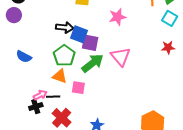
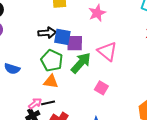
pink square: (78, 88) -> (101, 88), moved, turned 32

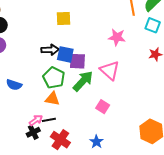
pink star: (97, 13) -> (117, 37), moved, turned 30

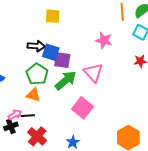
pink square: (103, 107) -> (83, 108), size x1.5

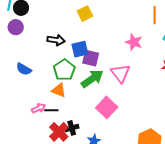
yellow square: (53, 16) -> (85, 14), turned -35
black arrow: (36, 46) -> (56, 40), moved
blue square: (51, 52) -> (80, 49), turned -36
black cross: (11, 126) -> (72, 128), moved

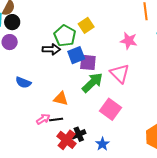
yellow square: (85, 14) -> (86, 25), moved
green pentagon: (64, 70) -> (65, 36), moved

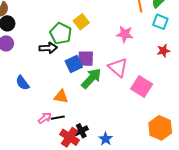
blue square: (76, 55) -> (74, 64), moved
blue semicircle: (23, 82) -> (22, 83), turned 35
pink square: (111, 109) -> (142, 87), moved

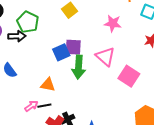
green pentagon: (61, 33) -> (28, 22), moved
black arrow: (48, 48) -> (17, 36), moved
green arrow: (91, 78) -> (79, 67), turned 140

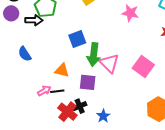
purple square: (73, 47) -> (88, 82), moved
pink triangle: (105, 57) -> (109, 63), moved

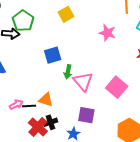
green arrow: (94, 55) -> (68, 72), size x0.6
orange triangle: (62, 70) -> (46, 100), moved
purple square: (88, 82) -> (86, 115), moved

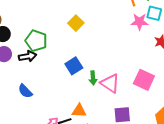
pink star: (107, 33) -> (139, 22), moved

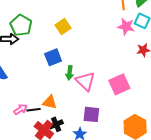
yellow square: (76, 23) -> (63, 27), moved
pink square: (144, 80) -> (119, 84), turned 30

